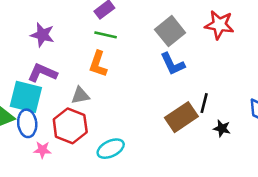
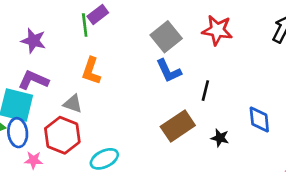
green line: (106, 35) -> (85, 25), moved, turned 70
gray triangle: (80, 96) -> (73, 104), turned 30
black line: (204, 103) -> (205, 91), moved

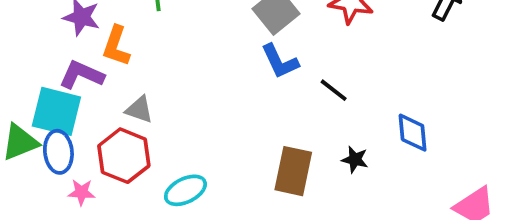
orange L-shape: (91, 71) -> (116, 46), moved
black line: (205, 91) -> (334, 90), turned -66
brown rectangle: (178, 126) -> (293, 171), moved, turned -44

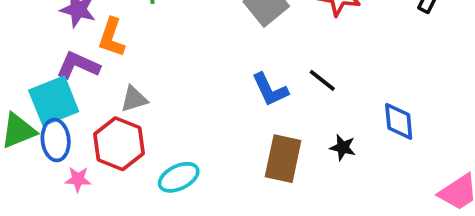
blue L-shape: (280, 61) -> (270, 90), moved
gray triangle: (139, 109) -> (134, 99), turned -36
cyan square: (56, 111) -> (54, 101), turned -36

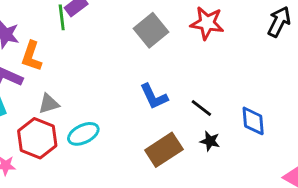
black line: (322, 80) -> (201, 108), moved
brown rectangle: (283, 159) -> (164, 150), turned 45
cyan ellipse: (179, 177) -> (83, 134), moved

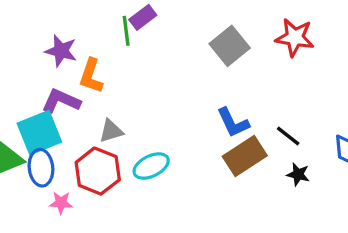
brown rectangle: (164, 150) -> (245, 156), moved

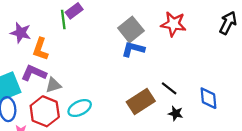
purple L-shape: (61, 101) -> (34, 73), moved
blue L-shape: (233, 123) -> (133, 49), moved, turned 130

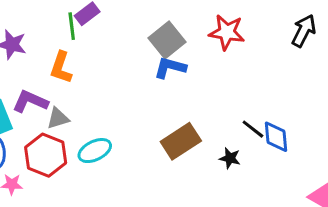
orange L-shape: (40, 49) -> (61, 68), moved
black line: (169, 88) -> (253, 129), moved

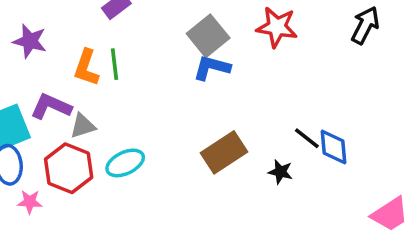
green line: (72, 26) -> (115, 64), moved

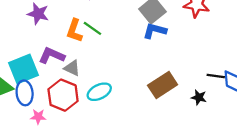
green line: (115, 64) -> (92, 28), turned -48
gray triangle: (83, 126) -> (72, 68), turned 42
black line: (307, 138) -> (216, 76), turned -30

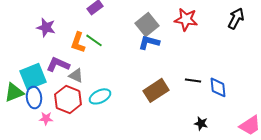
black line: (216, 76) -> (193, 80), moved
black star: (199, 97) -> (201, 123), moved

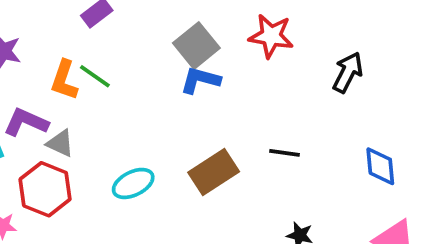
black arrow: (236, 18) -> (348, 72), moved
blue diamond: (218, 87) -> (380, 166), moved
cyan ellipse: (100, 96) -> (133, 183), moved

